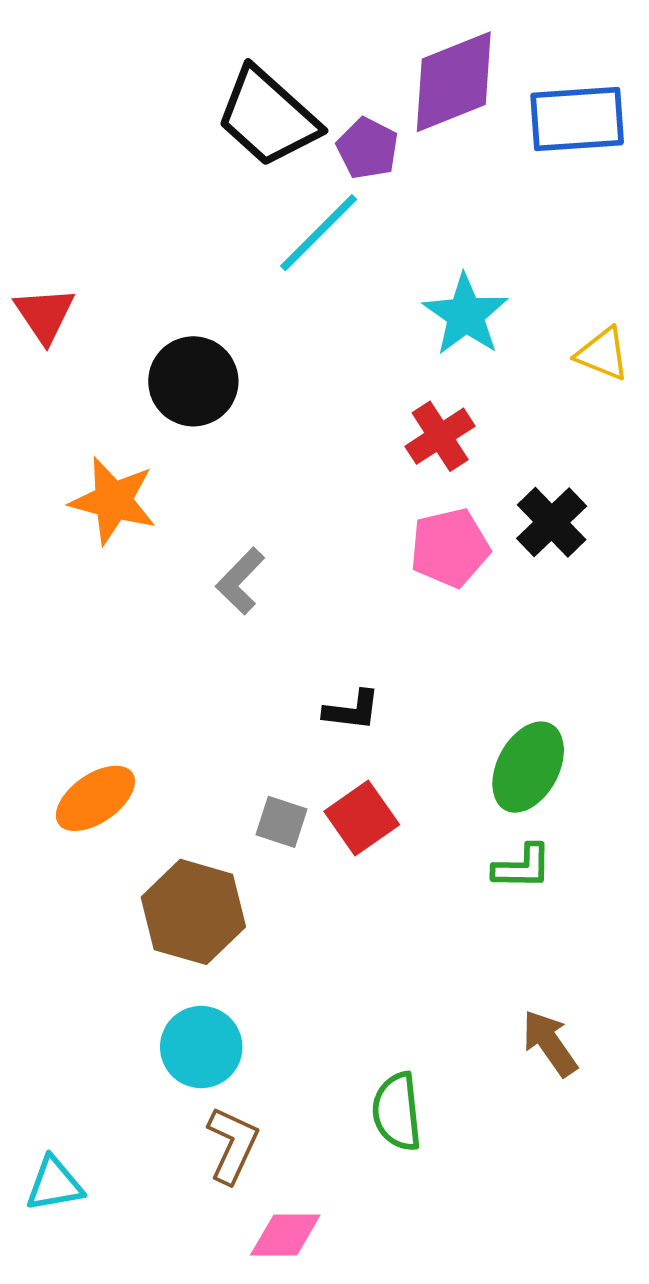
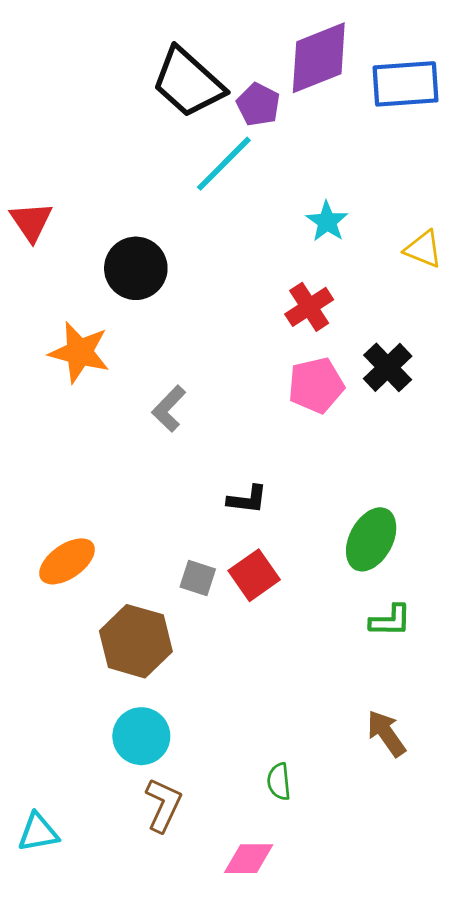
cyan star: (465, 315) -> (327, 222), size x0.7
green L-shape: (522, 867) -> (390, 621), moved
green semicircle: (397, 1112) -> (279, 782), size x0.7
pink diamond: (285, 1235) -> (249, 859), moved

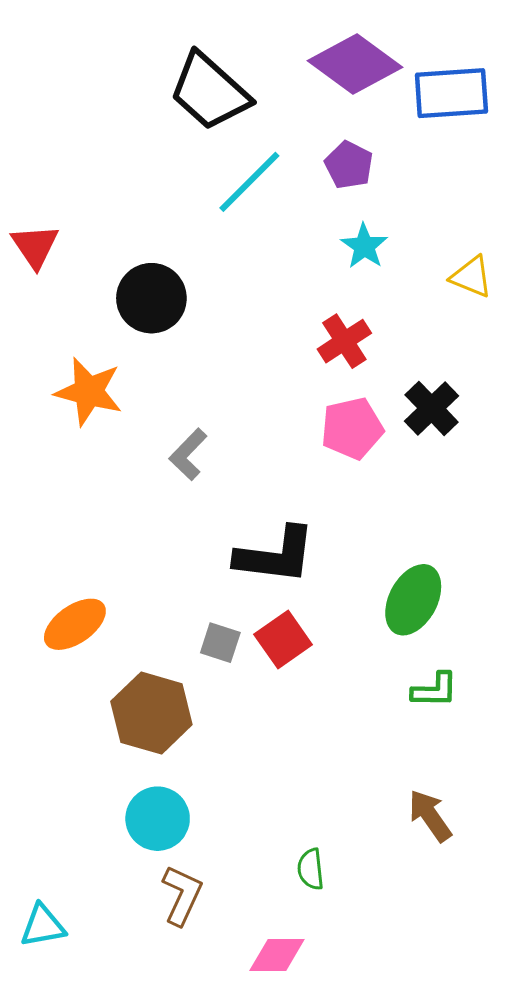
purple diamond: (319, 58) -> (355, 64), turned 58
purple pentagon: (258, 105) -> (349, 165), moved
black L-shape: (247, 499) -> (275, 555), size x1.8

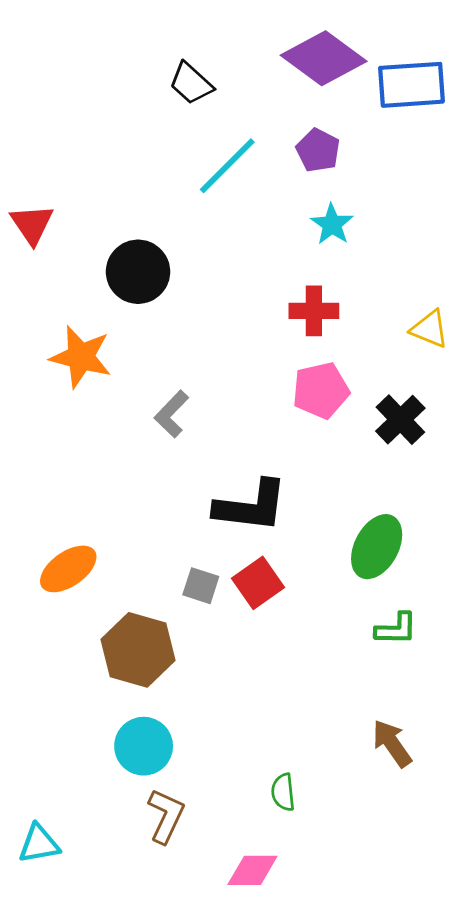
black trapezoid: (210, 92) -> (191, 83), size x0.6
yellow triangle: (471, 277) -> (430, 329), moved
red cross: (344, 341) -> (314, 311), turned 33
black cross: (432, 408) -> (400, 420), moved

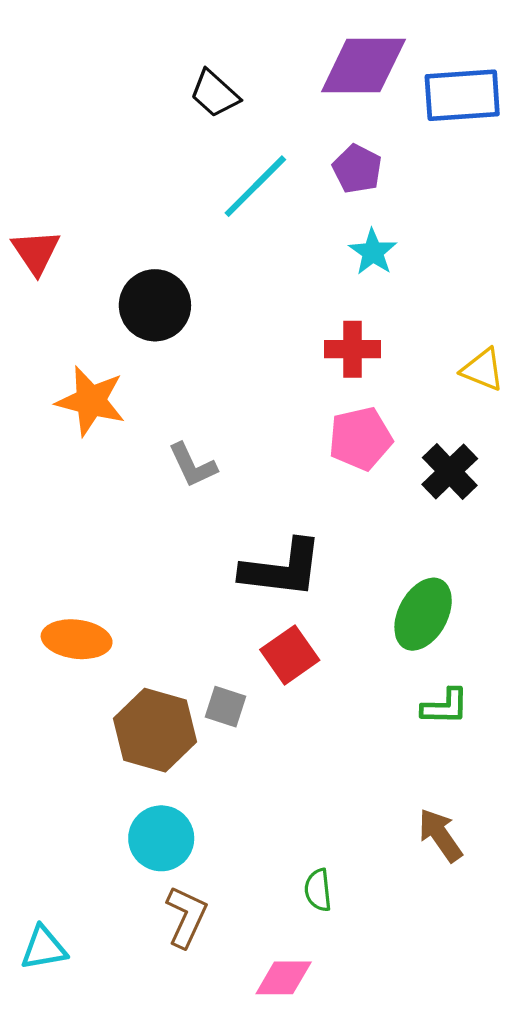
purple diamond: (324, 58) -> (363, 65), turned -36
gray L-shape: (172, 414) -> (193, 465), turned -69
orange ellipse: (68, 569) -> (77, 639), turned 42
gray square: (201, 586) -> (226, 707), moved

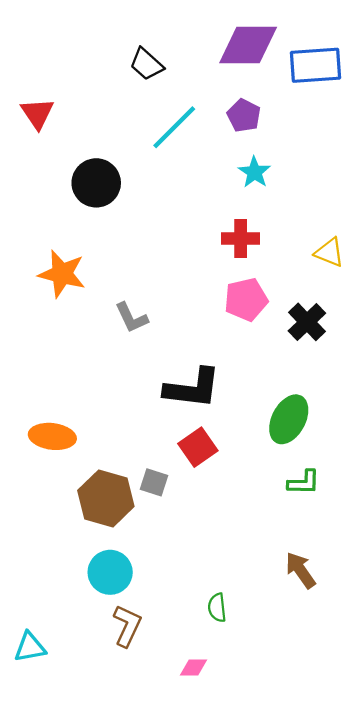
red triangle: (36, 252) -> (37, 113), moved
black circle: (155, 305) -> (96, 183), moved
pink diamond: (284, 978) -> (194, 667), size x0.7

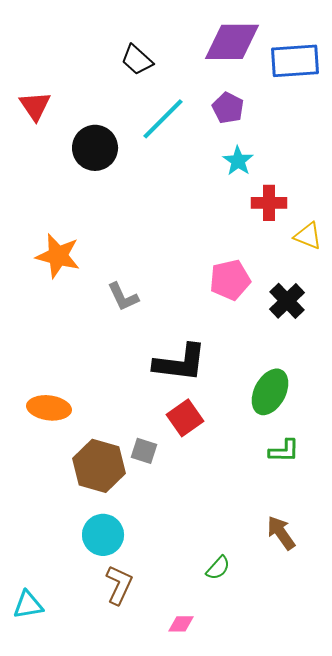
black circle: (96, 183) -> (95, 148), moved
red cross: (241, 239) -> (269, 203), moved
green semicircle: (217, 608) -> (218, 568), moved, turned -132

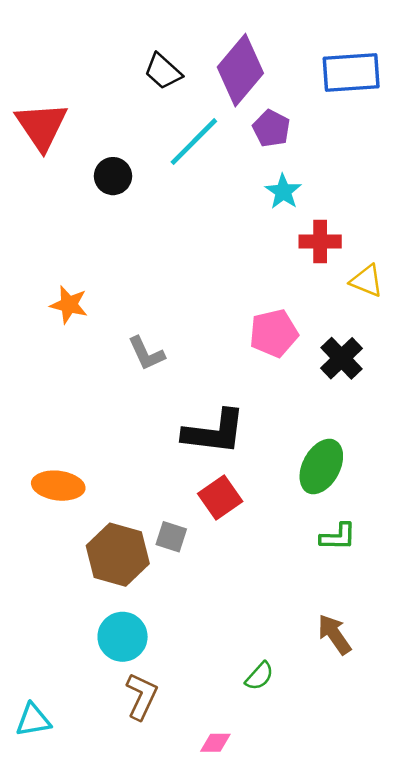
purple diamond: (232, 42) -> (240, 70), moved, turned -50
red triangle: (35, 106) -> (42, 126), size x1.4
black circle: (95, 148) -> (113, 176), size x0.7
orange star: (58, 256) -> (69, 305), size x0.7

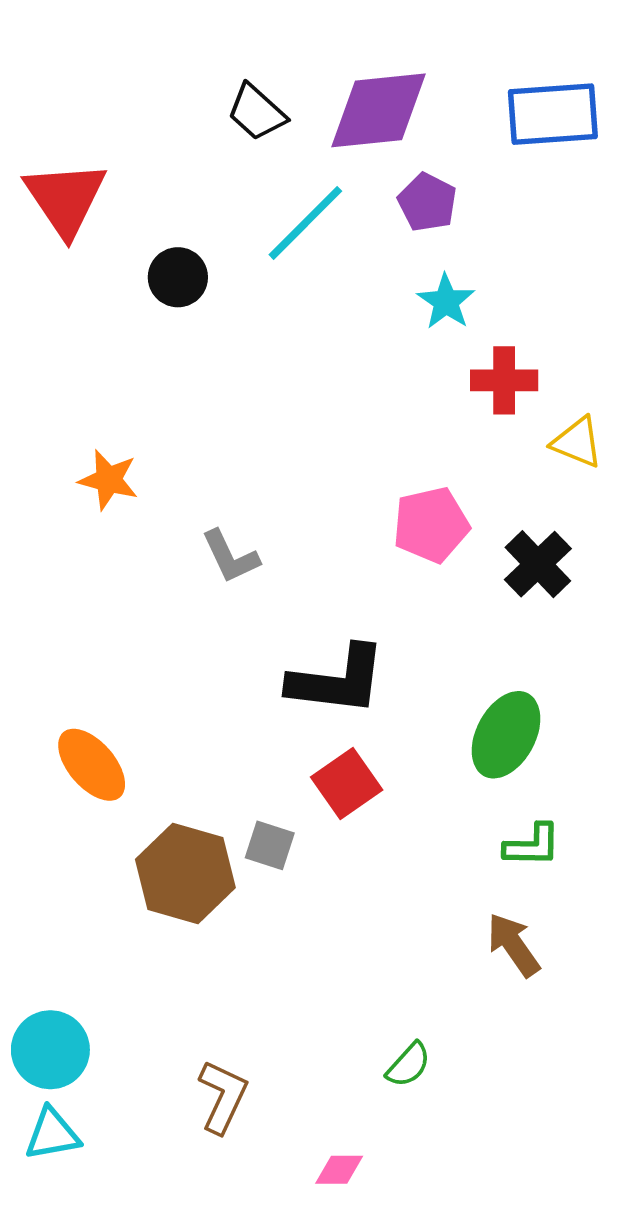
purple diamond: (240, 70) -> (378, 110), turned 44
orange ellipse: (58, 486) -> (92, 765), turned 42
brown arrow: (334, 634) -> (514, 945), moved
cyan circle: (123, 637) -> (50, 1050), moved

